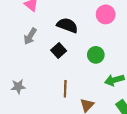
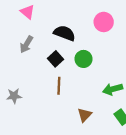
green circle: (96, 55) -> (83, 59), moved
brown line: (65, 89) -> (59, 86), moved

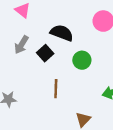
black square: (55, 59) -> (45, 53), moved

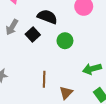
brown line: (56, 89) -> (44, 79), moved

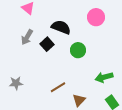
brown line: (44, 79) -> (58, 87), turned 56

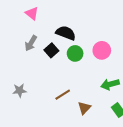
pink circle: (96, 17) -> (102, 50), moved
green circle: (78, 50) -> (75, 53), moved

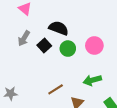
green arrow: (110, 84) -> (92, 80), moved
gray star: (20, 90) -> (11, 93), moved

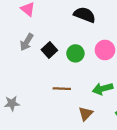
black semicircle: (59, 28) -> (85, 15), moved
brown line: (56, 89) -> (62, 89), moved, turned 35

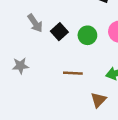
gray arrow: (27, 42) -> (35, 23), turned -66
gray star: (12, 103) -> (20, 66), moved

